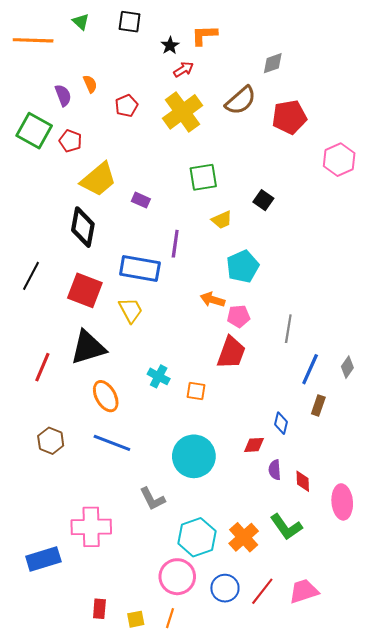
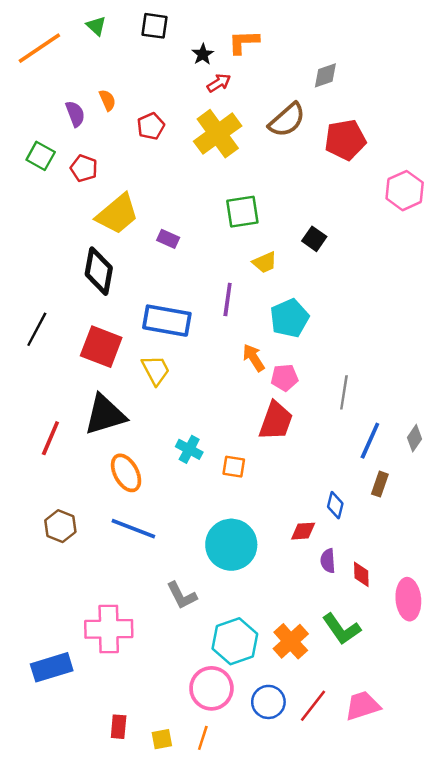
orange line: (33, 40) -> (39, 48), turned -36
green square: (34, 131) -> (41, 156), size x0.7
purple line: (175, 244) -> (228, 300), moved
orange arrow: (213, 300) -> (254, 358), turned 40

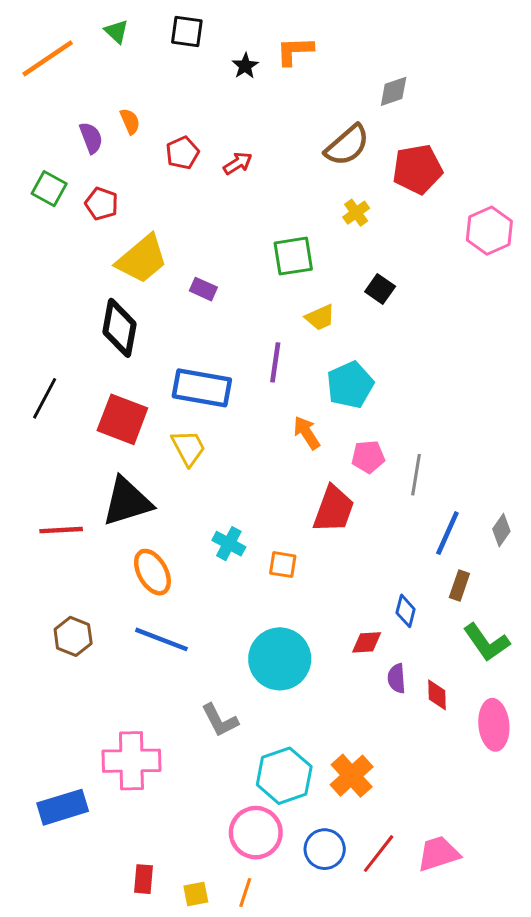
red arrow: (219, 83) -> (238, 163), moved
yellow cross: (218, 134) -> (356, 213), moved, size x0.5
pink pentagon: (285, 378) -> (368, 457), moved
red line: (50, 438) -> (61, 530), turned 64
green L-shape: (341, 629) -> (486, 642), moved

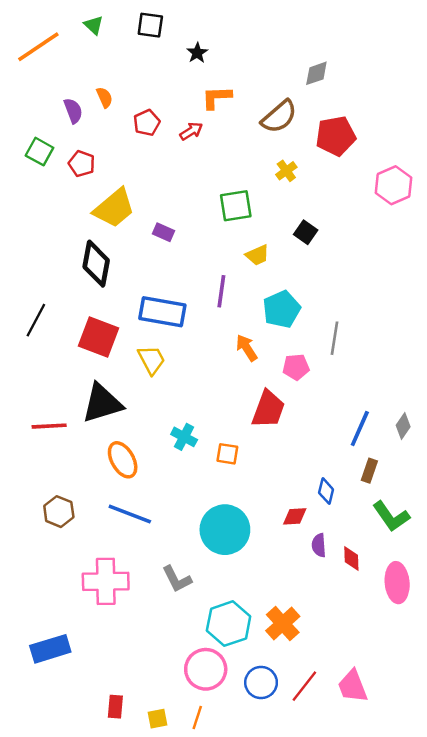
orange L-shape: (295, 51) -> (217, 97), moved
gray line: (416, 475) -> (335, 338), moved
pink cross: (131, 761) -> (106, 581), moved
pink trapezoid: (438, 854) -> (353, 686), turned -93

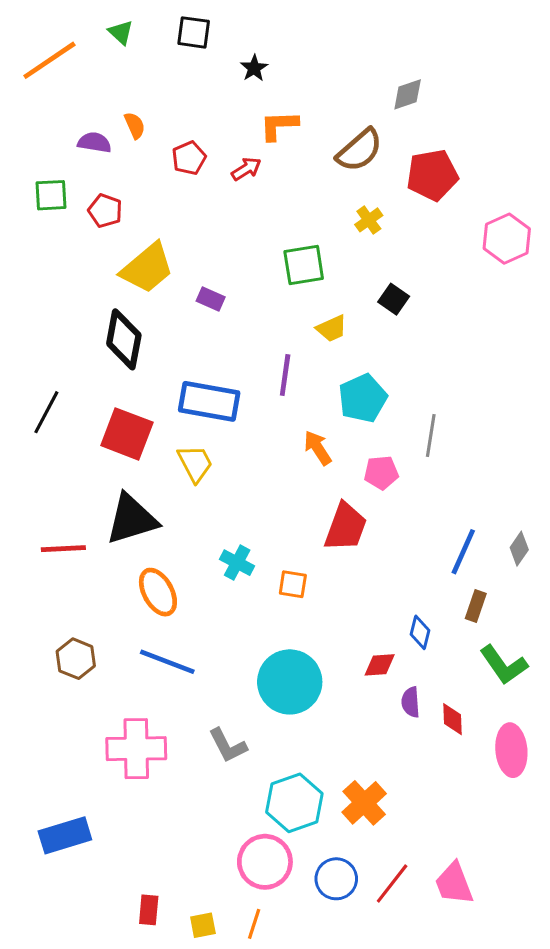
purple semicircle: (73, 111) -> (94, 142), turned -60
green square: (40, 152) -> (51, 195), turned -32

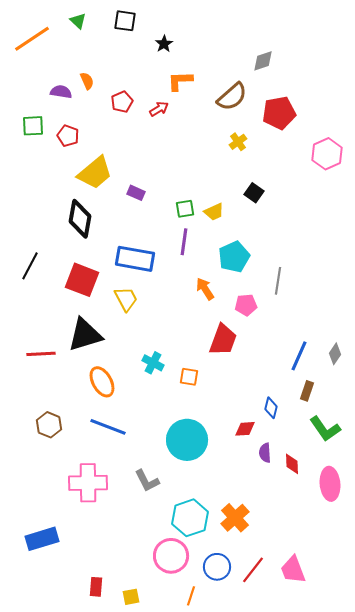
green square: (304, 265) -> (185, 209), moved, size x0.7
orange line: (254, 924) -> (191, 596), moved

